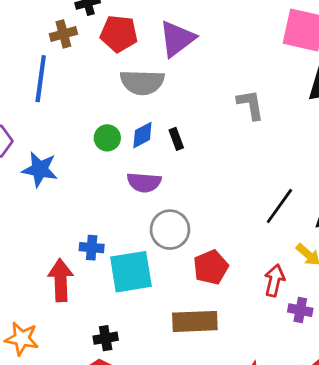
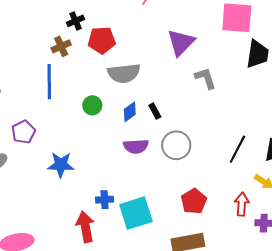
purple triangle: (177, 39) -> (181, 42), moved
green circle: (107, 138) -> (92, 105), moved
blue star: (40, 169) -> (61, 165), moved
gray circle: (170, 230) -> (176, 145), moved

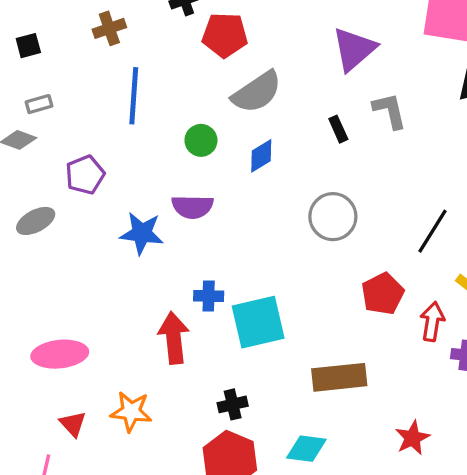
brown cross: (61, 46) -> (109, 28), moved
gray semicircle: (124, 73) -> (257, 92), turned -32
black rectangle: (155, 111) -> (338, 129), moved
purple semicircle: (136, 146) -> (192, 207), moved
red pentagon: (194, 201) -> (383, 294), moved

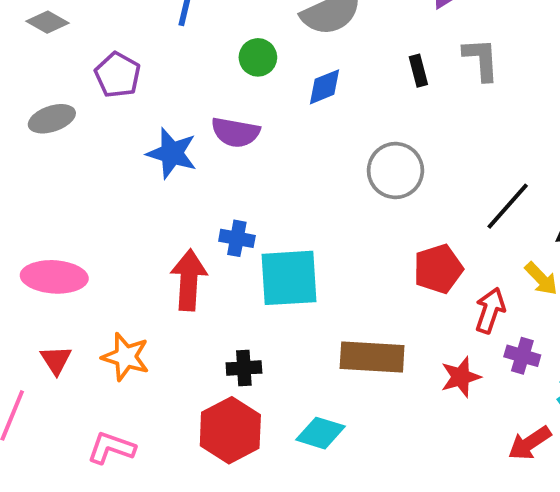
purple pentagon: (85, 175) -> (118, 75), turned -30
red star: (412, 438) -> (461, 377), moved

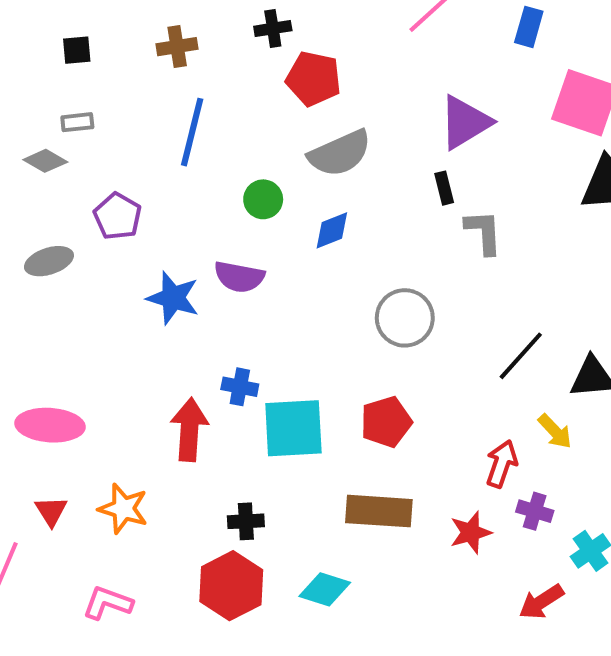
gray L-shape: (481, 59) -> (484, 232), moved
black rectangle: (418, 71) -> (444, 188), moved
red pentagon: (438, 269) -> (386, 422), moved

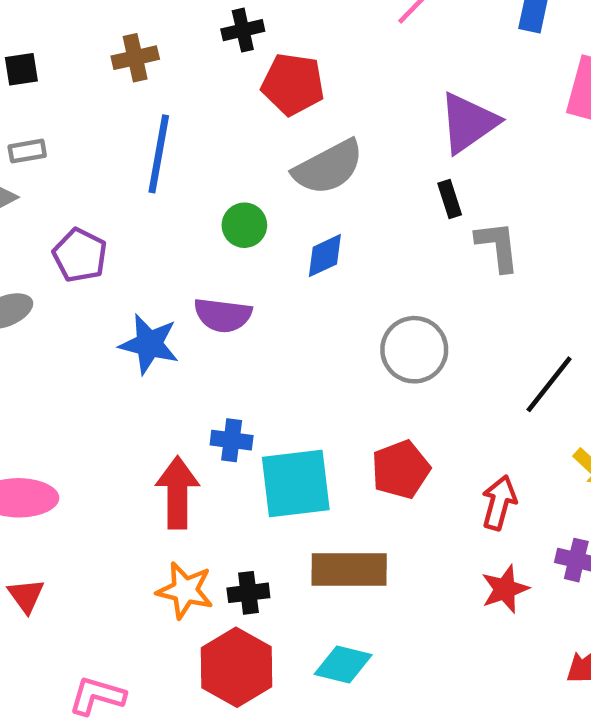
red arrow: (502, 464) -> (499, 503), moved
orange star: (123, 509) -> (185, 590), moved
brown rectangle: (379, 511) -> (349, 569), moved

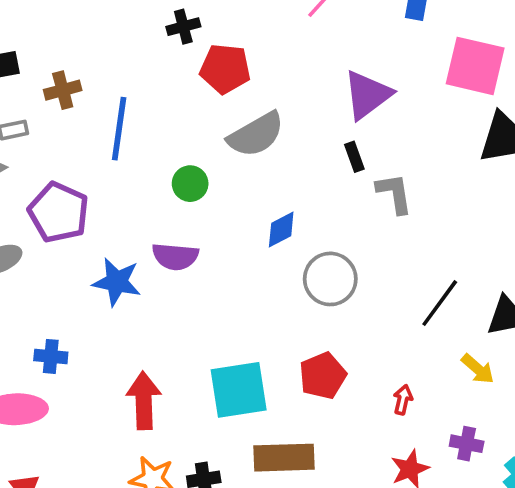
brown cross: (135, 58) -> (63, 90), moved
purple pentagon: (80, 255) -> (59, 212), size x1.4
blue diamond: (325, 256) -> (281, 230), moved
blue cross: (232, 440) -> (51, 356), moved
red arrow: (499, 503) -> (403, 400), size x0.7

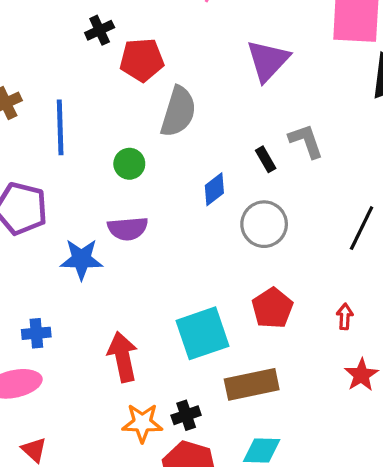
gray semicircle: (256, 135) -> (178, 112), turned -33
black rectangle: (354, 157) -> (266, 159), moved

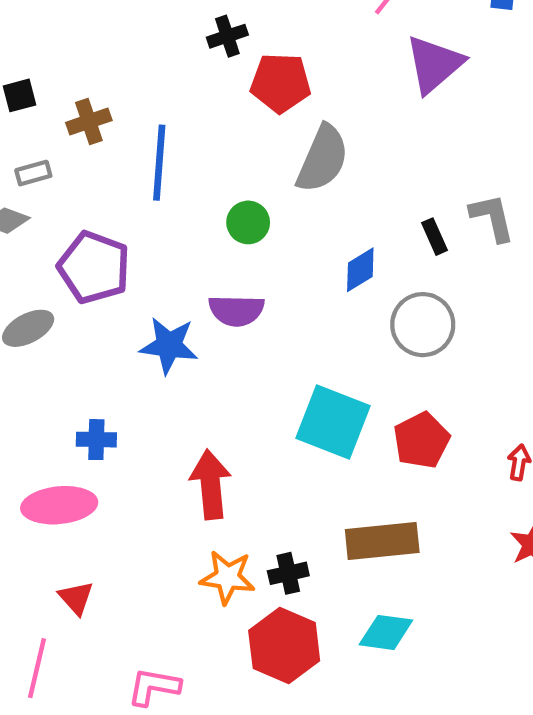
purple triangle: (268, 61) -> (434, 64), moved
cyan square: (202, 333) -> (333, 422), moved, turned 34

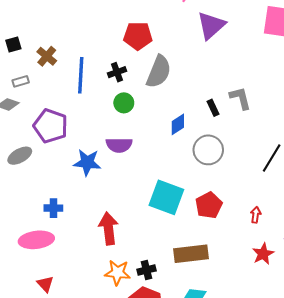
black cross: (227, 36) -> (117, 72), moved
brown cross: (89, 121) -> (47, 56), turned -30

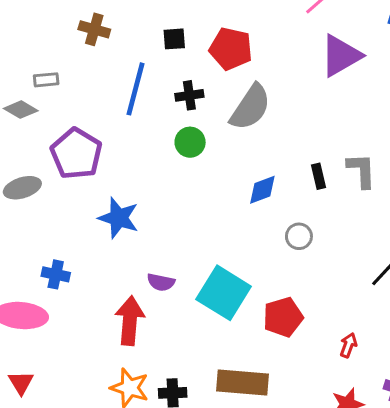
black square: (13, 44) -> (174, 39), moved
brown cross: (47, 56) -> (94, 29), moved, turned -36
purple semicircle: (119, 145) -> (161, 282), moved, size x0.7
gray circle: (208, 150) -> (299, 236), size x0.6

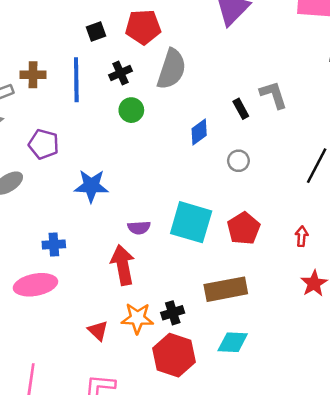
brown cross: (94, 29) -> (33, 75), moved
purple pentagon: (76, 154) -> (44, 144), size x0.7
red triangle: (21, 383) -> (98, 331), moved

